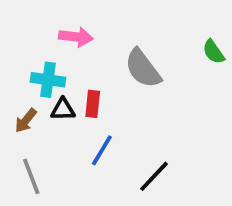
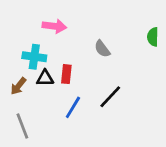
green semicircle: (214, 52) -> (153, 37), turned 36
gray semicircle: (143, 69) -> (102, 49), size x0.6
black line: (154, 176) -> (110, 97), moved

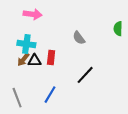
pink arrow: (54, 26) -> (33, 14), moved
brown arrow: (18, 86) -> (23, 60), moved
blue line: (73, 107) -> (50, 95), moved

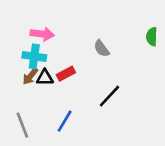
pink arrow: (33, 14) -> (42, 34), moved
red rectangle: (51, 57) -> (66, 74), turned 56

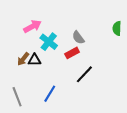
pink arrow: (42, 34) -> (32, 26), turned -36
cyan cross: (34, 56) -> (49, 42), moved, turned 30
red rectangle: (66, 74) -> (72, 53), moved

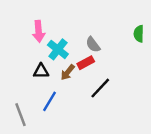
pink arrow: (32, 26) -> (39, 31), turned 114
brown arrow: (23, 59) -> (68, 72), moved
blue line: (50, 94) -> (49, 101), moved

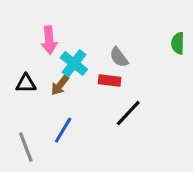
red rectangle: (86, 63) -> (110, 80), turned 35
black triangle: (41, 71) -> (26, 84), moved
brown arrow: (68, 72) -> (60, 85), moved

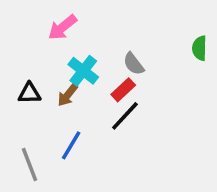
pink arrow: (49, 40) -> (62, 27), moved, turned 56
red rectangle: (110, 80) -> (123, 90), turned -50
black line: (128, 113) -> (125, 116), moved

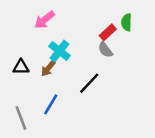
green semicircle: (200, 48) -> (127, 22), moved
gray semicircle: (134, 64) -> (105, 50), moved
red rectangle: (123, 90) -> (108, 32), moved

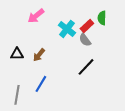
cyan cross: (59, 51) -> (67, 29), moved
black line: (89, 83) -> (86, 67), moved
gray line: (21, 118) -> (17, 95), turned 30

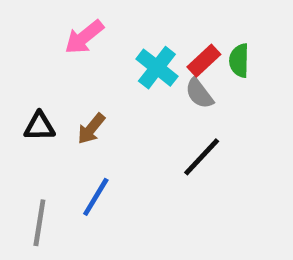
green semicircle: (102, 18) -> (239, 61), moved

